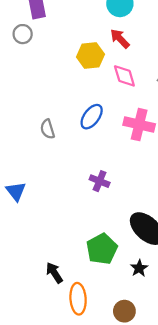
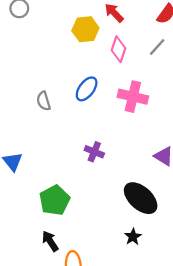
pink diamond: (124, 76) -> (119, 49), turned 35
green pentagon: (102, 249) -> (55, 200), moved

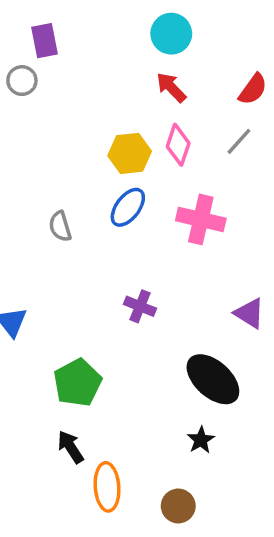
yellow hexagon: (85, 29) -> (130, 153), moved

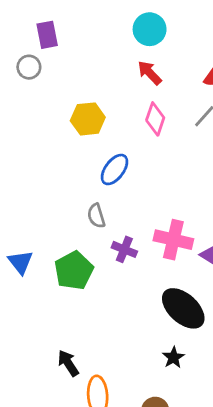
yellow hexagon: (130, 153) -> (88, 119), moved
pink cross: (201, 219) -> (173, 240), moved
gray semicircle: (60, 226) -> (96, 216), moved
green pentagon: (77, 383) -> (74, 271), moved

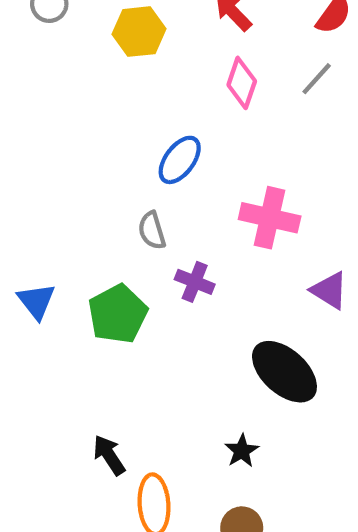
yellow hexagon: (88, 119) -> (139, 32), moved
pink cross: (173, 240) -> (270, 218), moved
black star: (173, 357) -> (242, 451), moved

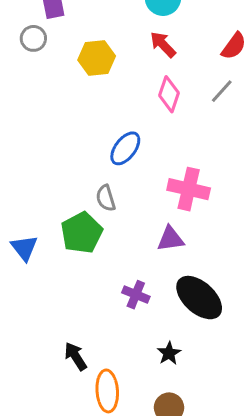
purple cross: (195, 282) -> (136, 295), moved
purple triangle: (329, 290) -> (171, 239), moved, turned -40
green pentagon: (118, 314) -> (82, 233), moved

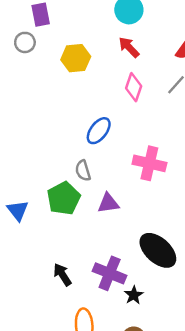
purple triangle: (171, 239) -> (108, 203), moved
purple cross: (136, 295) -> (110, 273), moved, size x1.5
black arrow: (76, 356) -> (62, 275), moved

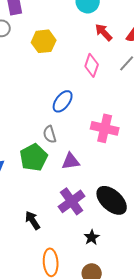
red arrow: (129, 47) -> (104, 32), moved
purple cross: (110, 273) -> (72, 201), moved, turned 32

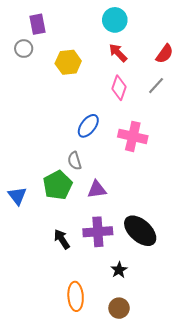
red arrow: (104, 32) -> (118, 53), moved
pink cross: (105, 128) -> (133, 136), moved
purple cross: (72, 201) -> (98, 232), turned 32
black arrow: (33, 220) -> (62, 239), moved

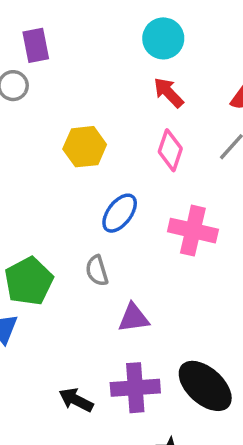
yellow hexagon: (68, 62) -> (85, 147), moved
green pentagon: (58, 185) -> (29, 281), moved
black arrow: (62, 239) -> (76, 400), turned -30

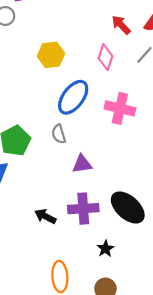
red arrow: (168, 93) -> (121, 25), moved
blue ellipse: (120, 213) -> (73, 97), size x1.4

